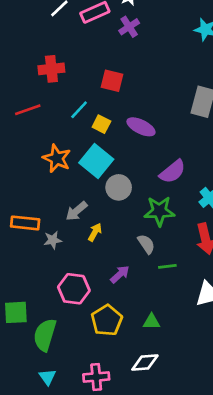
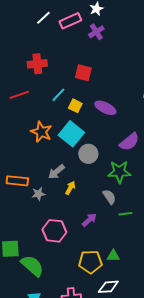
yellow pentagon: (107, 320) -> (90, 262), moved, turned 30
green semicircle: (45, 335) -> (32, 266), turned 115

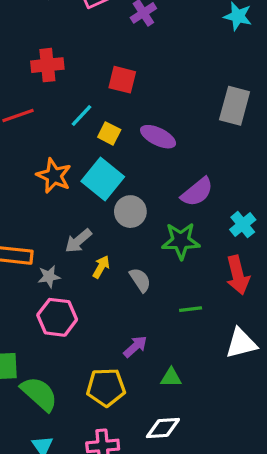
gray semicircle: (109, 197) -> (140, 280), moved
purple arrow: (89, 220) -> (135, 347), moved
pink hexagon: (54, 231) -> (57, 317), moved
yellow pentagon: (90, 262) -> (106, 387), moved

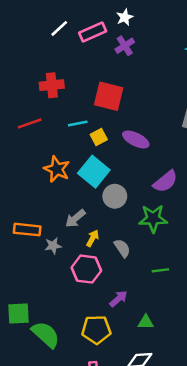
red square: (122, 80) -> (109, 96), size x1.4
cyan line: (82, 115) -> (78, 123), turned 36
yellow square: (109, 133) -> (99, 137), turned 35
pink hexagon: (57, 317) -> (86, 269), moved

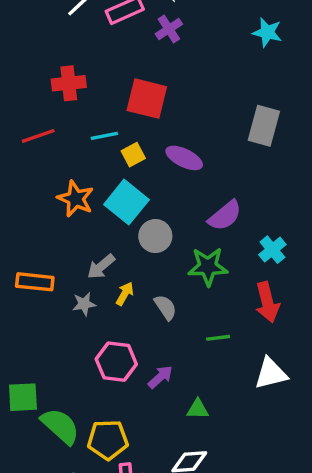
gray star: (53, 246) -> (84, 304), moved
pink hexagon: (86, 269) -> (116, 362), moved
yellow pentagon: (96, 330) -> (108, 440), moved

